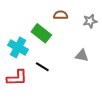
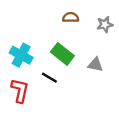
green rectangle: (41, 33) -> (62, 54), moved
red L-shape: (17, 78) -> (20, 91), turned -75

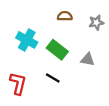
cyan cross: (21, 55) -> (27, 40), moved
black line: (49, 78) -> (53, 78), moved

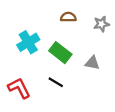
cyan cross: (27, 40) -> (28, 42), turned 30
red L-shape: (18, 83) -> (19, 88), turned -40

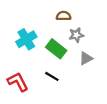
gray star: (101, 24) -> (76, 35), moved
gray triangle: (92, 63) -> (86, 58), turned -40

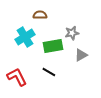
brown semicircle: (64, 16) -> (40, 15), moved
green rectangle: (56, 49) -> (53, 46), turned -48

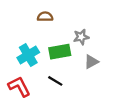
cyan cross: (25, 37) -> (28, 55), moved

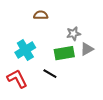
green rectangle: (60, 52) -> (64, 53), moved
gray triangle: (91, 62) -> (87, 49), moved

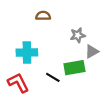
cyan cross: (25, 50) -> (27, 52), turned 30
green rectangle: (64, 53) -> (74, 68), moved

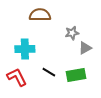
brown semicircle: (43, 16) -> (40, 15), size x1.5
green rectangle: (74, 68) -> (76, 75), moved

